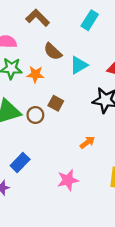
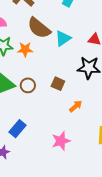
brown semicircle: (53, 51) -> (39, 28), size x1.4
brown square: (56, 103) -> (58, 84), moved

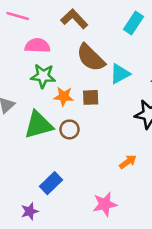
orange star: (25, 49) -> (64, 97), moved
brown square: (58, 84) -> (91, 97), moved, turned -32

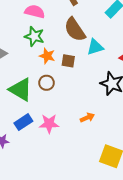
green triangle: (38, 125) -> (21, 90), moved, turned 35
pink star: (105, 204) -> (49, 124), moved

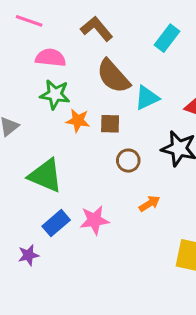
brown circle: (47, 83) -> (128, 161), moved

